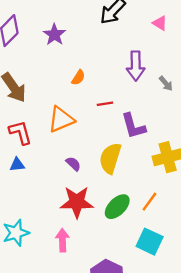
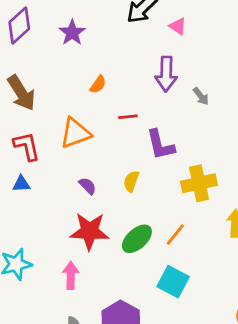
pink triangle: (160, 23) -> (178, 26), moved
yellow semicircle: (110, 158) -> (131, 181), size x0.6

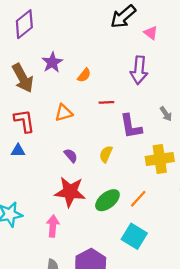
purple star: (72, 33) -> (52, 62), moved
gray arrow: (201, 96) -> (166, 114), moved
orange triangle: (75, 133) -> (64, 113), size x0.7

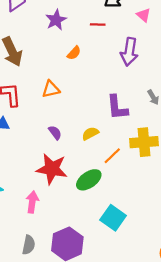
purple star: (52, 62) -> (56, 20), moved
red line: (106, 102) -> (98, 25), moved
yellow semicircle: (106, 154) -> (90, 134), turned 35
orange line: (138, 199) -> (112, 156), moved

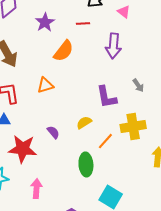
orange semicircle: (74, 53) -> (64, 51), size x1.6
purple semicircle: (55, 133) -> (53, 132), moved
red star: (52, 169) -> (23, 149), moved
green ellipse: (89, 180) -> (86, 164), turned -55

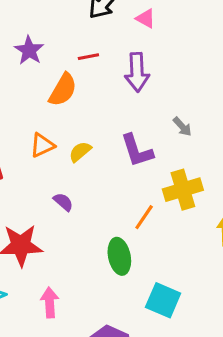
red line: (83, 24) -> (88, 57), moved
yellow semicircle: (84, 123) -> (80, 152), moved
purple semicircle: (53, 132) -> (63, 202), moved

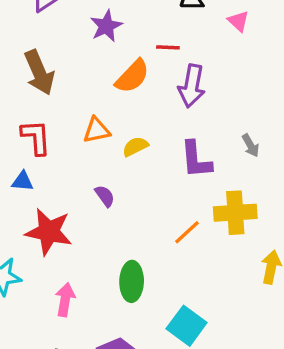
purple arrow: (137, 72) -> (192, 86), moved
green ellipse: (119, 256) -> (132, 281), moved

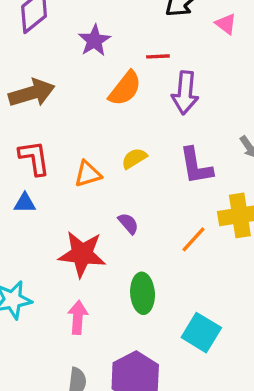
brown arrow: (39, 72) -> (32, 93), turned -78
orange triangle: (97, 130) -> (88, 174), moved
purple semicircle: (105, 196) -> (128, 223), moved
red star: (49, 232) -> (82, 254), moved

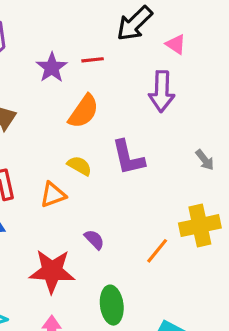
red line: (158, 56) -> (93, 60), moved
purple arrow: (185, 93) -> (162, 91), moved
yellow semicircle: (134, 158) -> (79, 166), moved, turned 65
purple L-shape: (196, 166) -> (128, 157), moved

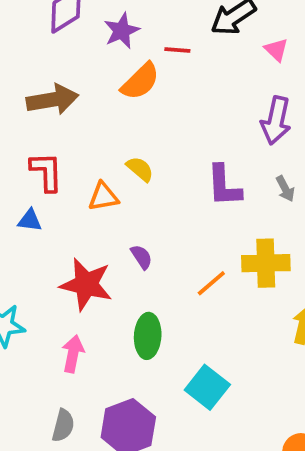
purple star: (52, 68) -> (122, 31), moved
purple arrow: (162, 91) -> (276, 121), moved
orange semicircle: (84, 111) -> (140, 81), moved
purple L-shape: (128, 157) -> (224, 186), moved

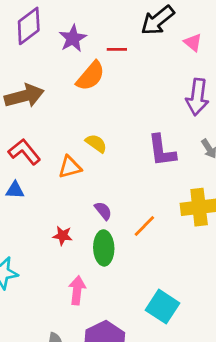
red L-shape: (46, 172) -> (24, 152), turned -32
orange line: (211, 283) -> (144, 226), moved
red star: (86, 284) -> (63, 236), size x0.5
green ellipse: (148, 336) -> (104, 248), moved
pink arrow: (73, 354) -> (77, 290), moved

